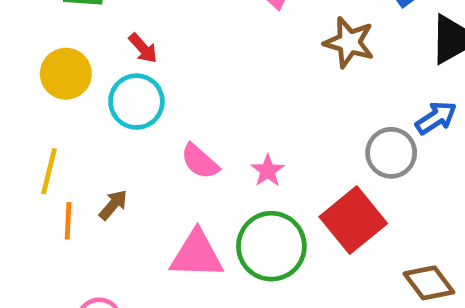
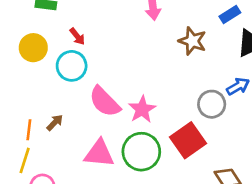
pink semicircle: (200, 161) -> (105, 102), size x1.5
yellow line: (49, 171) -> (25, 160), moved
pink star: (268, 171) -> (142, 109), size x1.5

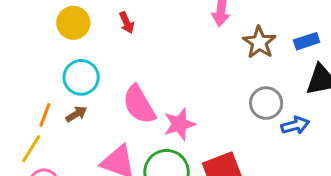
brown star: (192, 41) -> (259, 42), moved
cyan circle: (72, 66) -> (81, 77), moved
gray circle: (212, 104) -> (266, 103), moved

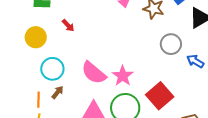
blue arrow: (295, 125) -> (195, 61), moved, turned -114

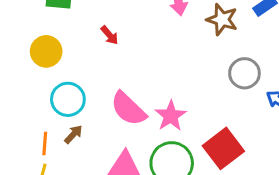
red arrow: (68, 25) -> (110, 35), moved

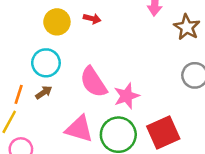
red arrow: (110, 35) -> (92, 19), turned -49
yellow circle: (46, 51) -> (57, 22), moved

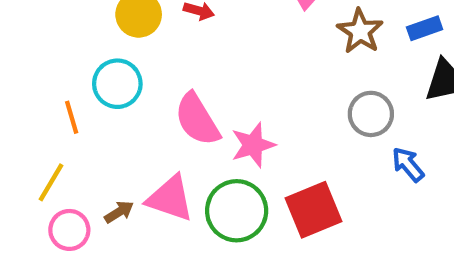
brown arrow: (44, 92) -> (119, 212), moved
orange line: (19, 94) -> (72, 117), moved, turned -36

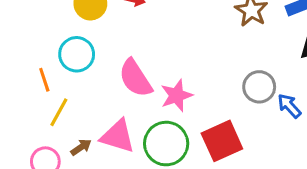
gray circle: (371, 114) -> (259, 87), moved
yellow line: (51, 182) -> (59, 112), moved

